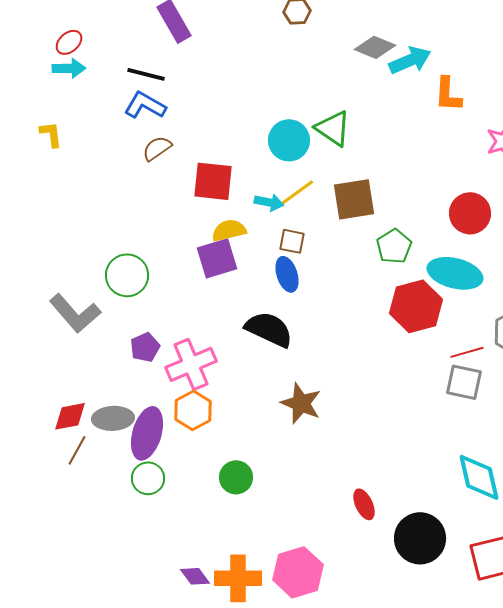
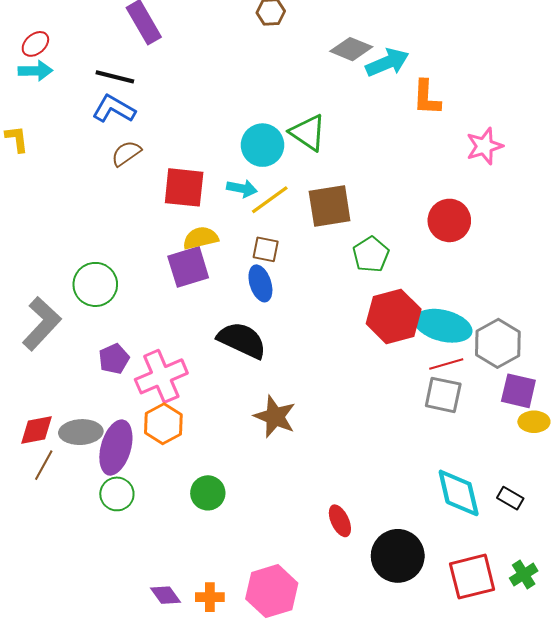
cyan arrow: (269, 202) -> (242, 188), moved
cyan ellipse: (455, 273) -> (443, 326), moved
gray L-shape: (75, 313) -> (42, 324), turned -96
orange cross: (238, 578) -> (210, 597), size x0.6

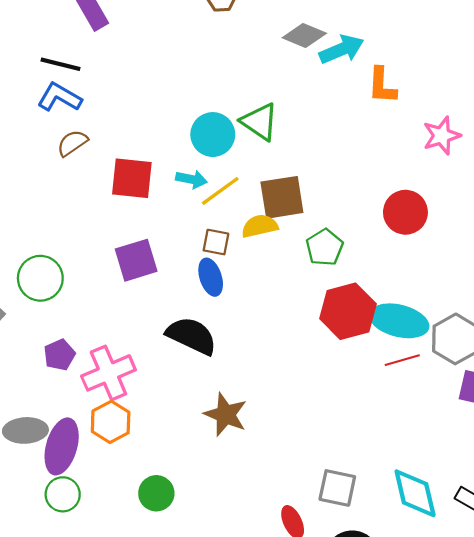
yellow semicircle: (201, 238) -> (260, 226), moved
gray square: (443, 395) -> (337, 488), moved

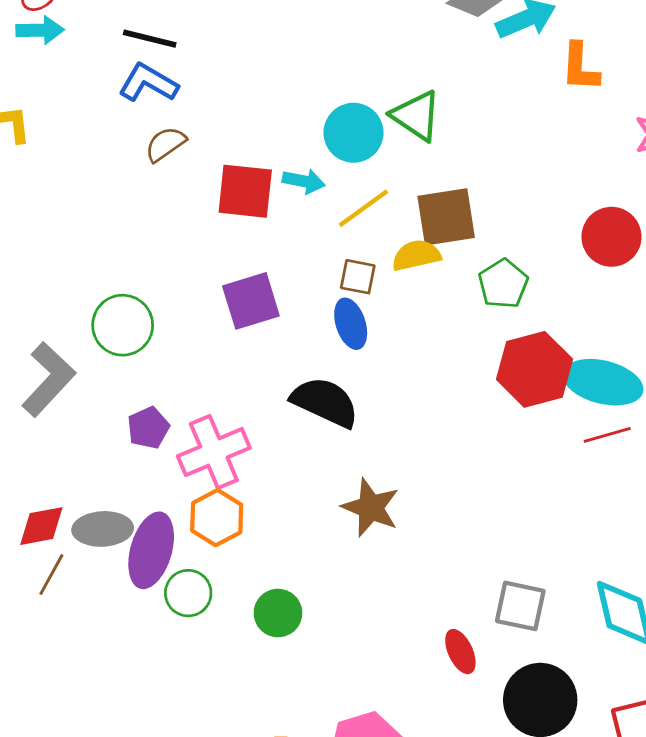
cyan arrow: (191, 179) -> (304, 181), moved
green circle: (63, 494) -> (188, 593), moved

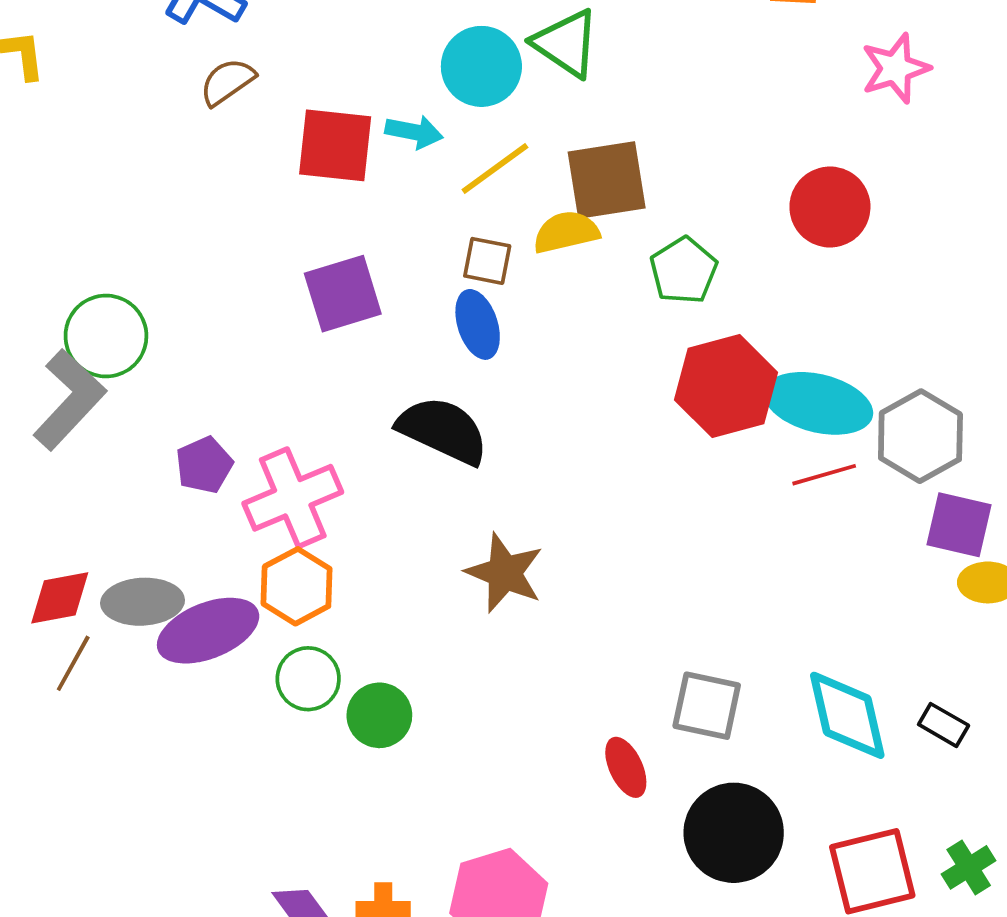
green circle: (123, 325) -> (106, 336), moved
purple ellipse: (151, 550) -> (208, 631), turned 52
green circle: (188, 593) -> (308, 679), moved

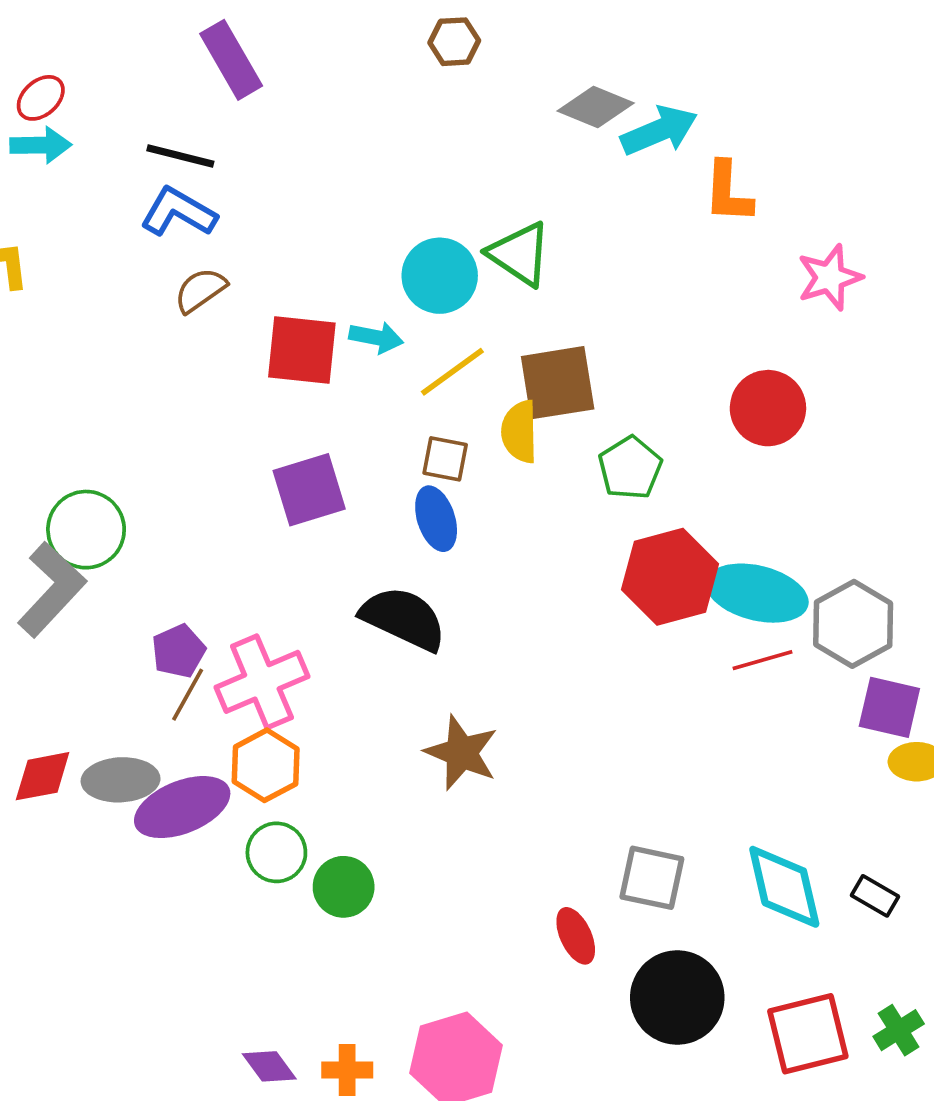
yellow semicircle: (566, 232) -> (520, 432), turned -78
brown line: (73, 663) -> (188, 695), moved

